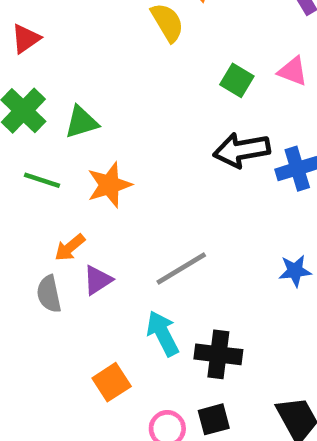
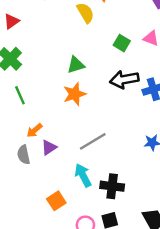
green triangle: (81, 122) -> (76, 65), moved
green line: (42, 180) -> (20, 95), turned 48
orange star: (109, 185) -> (75, 94), moved

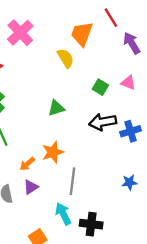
orange star: (75, 94) -> (53, 152), moved
orange arrow: (34, 130) -> (27, 164), moved
gray line: (93, 141) -> (73, 181), turned -52

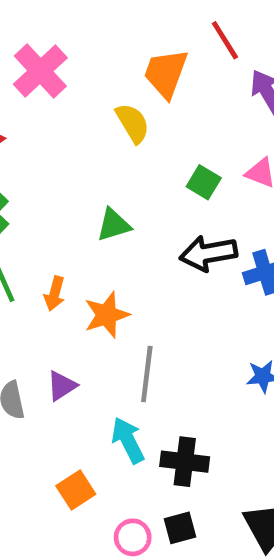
orange arrow: (27, 164) -> (55, 294), moved, turned -35

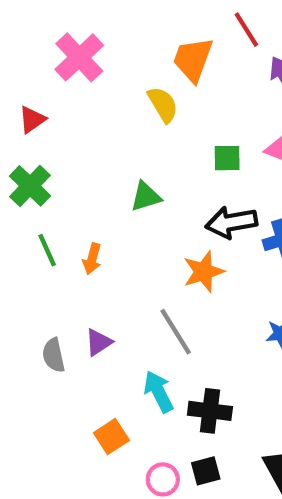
green square: (204, 182) -> (227, 158), turned -32
orange star: (107, 315) -> (204, 272), moved
gray line: (147, 374) -> (176, 332), turned -39

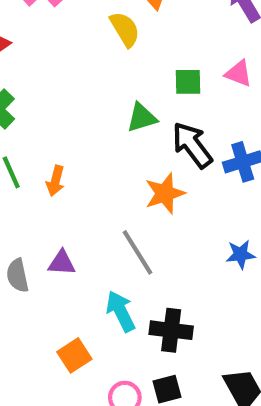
green triangle: (146, 197) -> (142, 118), moved
black arrow: (231, 222) -> (192, 145), turned 63
purple triangle: (99, 342) -> (62, 263), turned 36

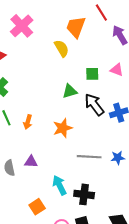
orange star: (165, 193) -> (63, 128), moved
gray line: (137, 252) -> (89, 157), moved, turned -55

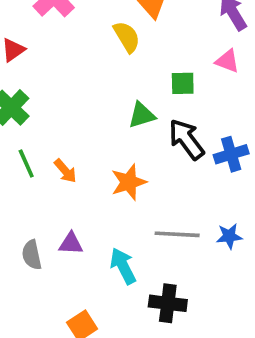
pink triangle: (117, 70) -> (227, 61), moved
orange arrow: (28, 122) -> (65, 171), turned -56
cyan arrow: (60, 185) -> (123, 266), moved

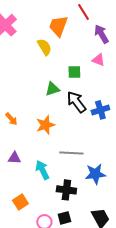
blue star: (229, 236) -> (95, 174), moved, size x1.5

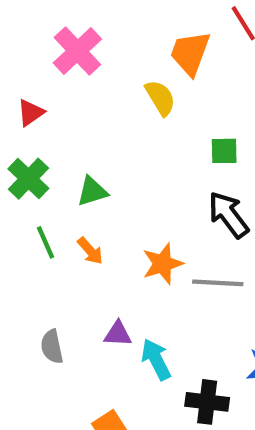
green triangle: (52, 89) -> (92, 191), moved
gray line: (71, 153) -> (218, 283), moved
purple triangle: (14, 158) -> (118, 334), moved

